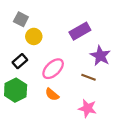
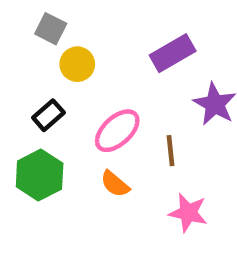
brown line: (89, 77) -> (170, 151), moved, turned 64

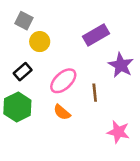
pink star: (188, 213) -> (118, 132), moved

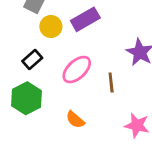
purple rectangle: (96, 35) -> (85, 19), moved
orange semicircle: (62, 112) -> (75, 120), moved

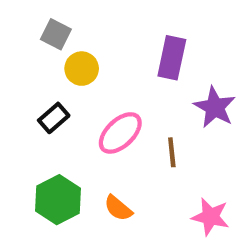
purple rectangle: (85, 19) -> (172, 58), moved, turned -48
green hexagon: (27, 98) -> (58, 200), moved

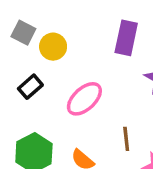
gray square: (56, 34) -> (23, 33), moved
brown line: (172, 152) -> (126, 139), moved

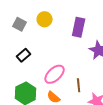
yellow circle: (53, 47) -> (45, 19), moved
pink ellipse: (84, 99) -> (55, 74), moved

